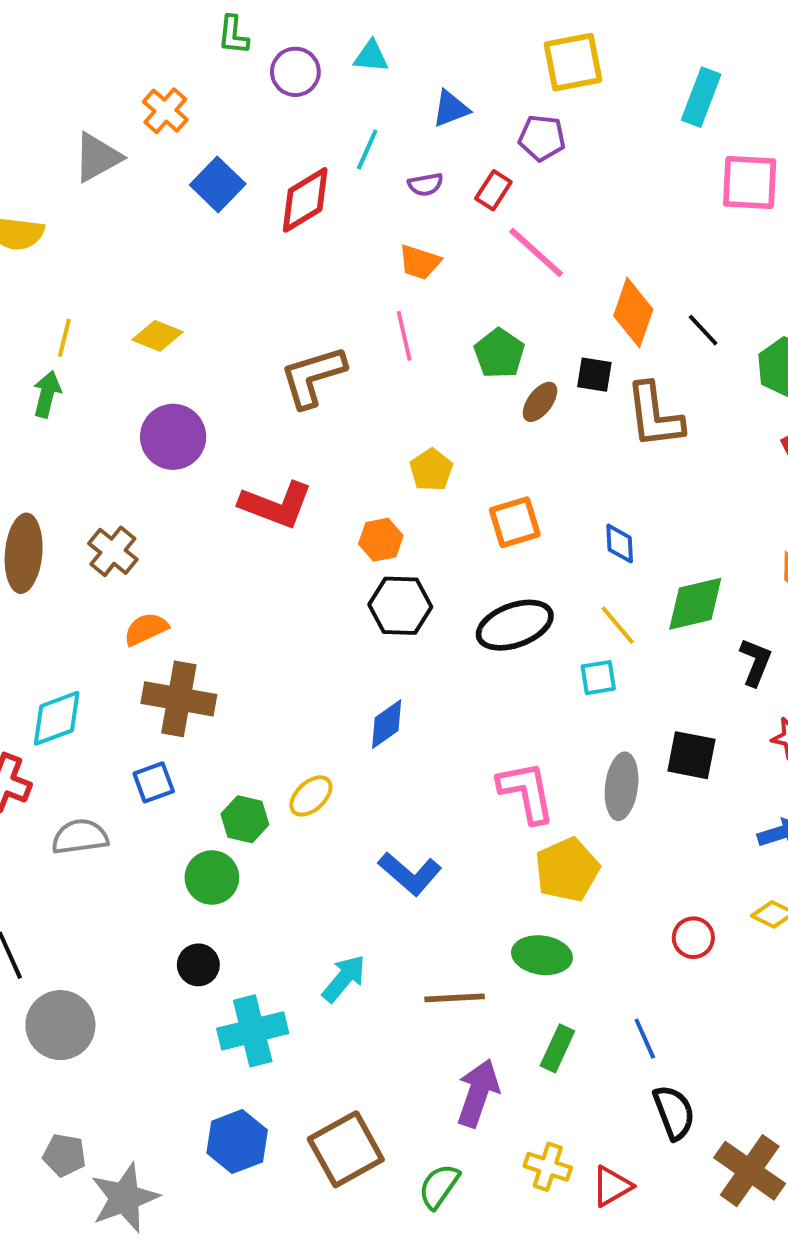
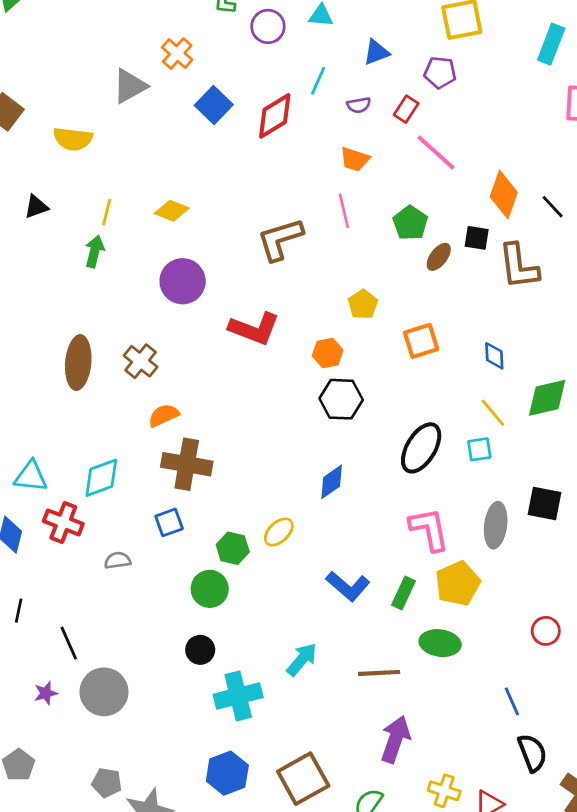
black ellipse: (515, 625) -> (421, 448), moved, turned -39
gray semicircle: (80, 837) -> (118, 560), size x0.7
green rectangle: (557, 1048) -> (403, 593), moved

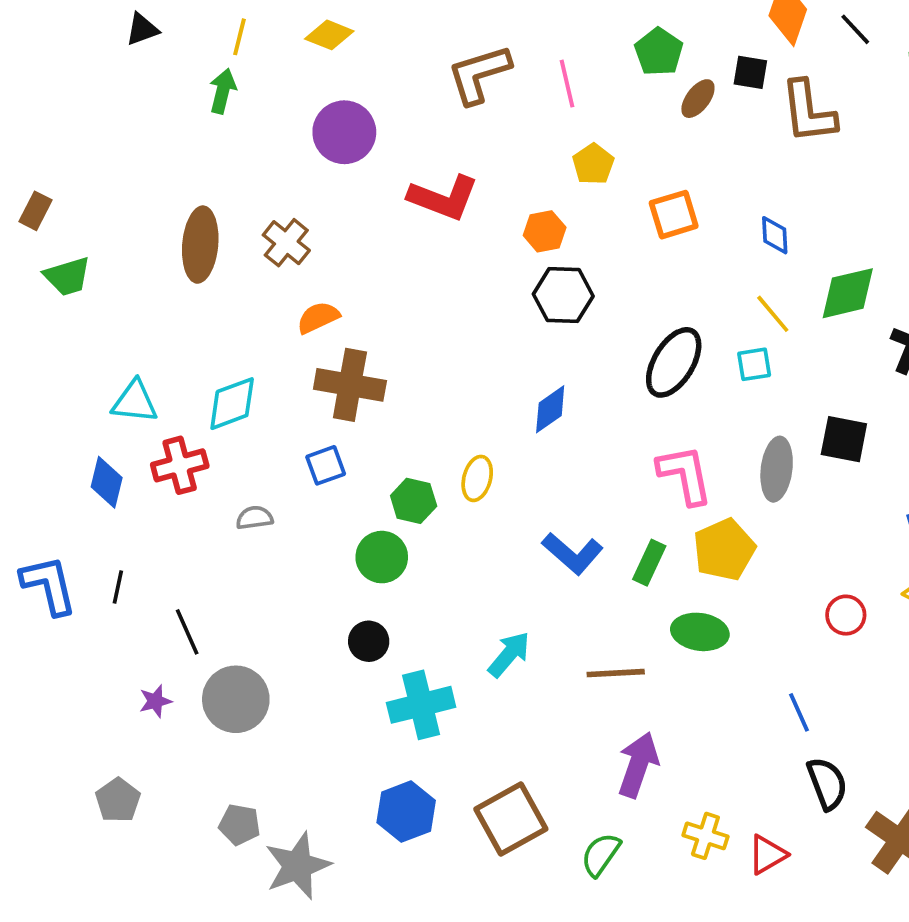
pink line: (344, 211) -> (567, 84), moved
red cross: (63, 522) -> (180, 465), turned -36
yellow ellipse: (279, 532) -> (477, 478), turned -32

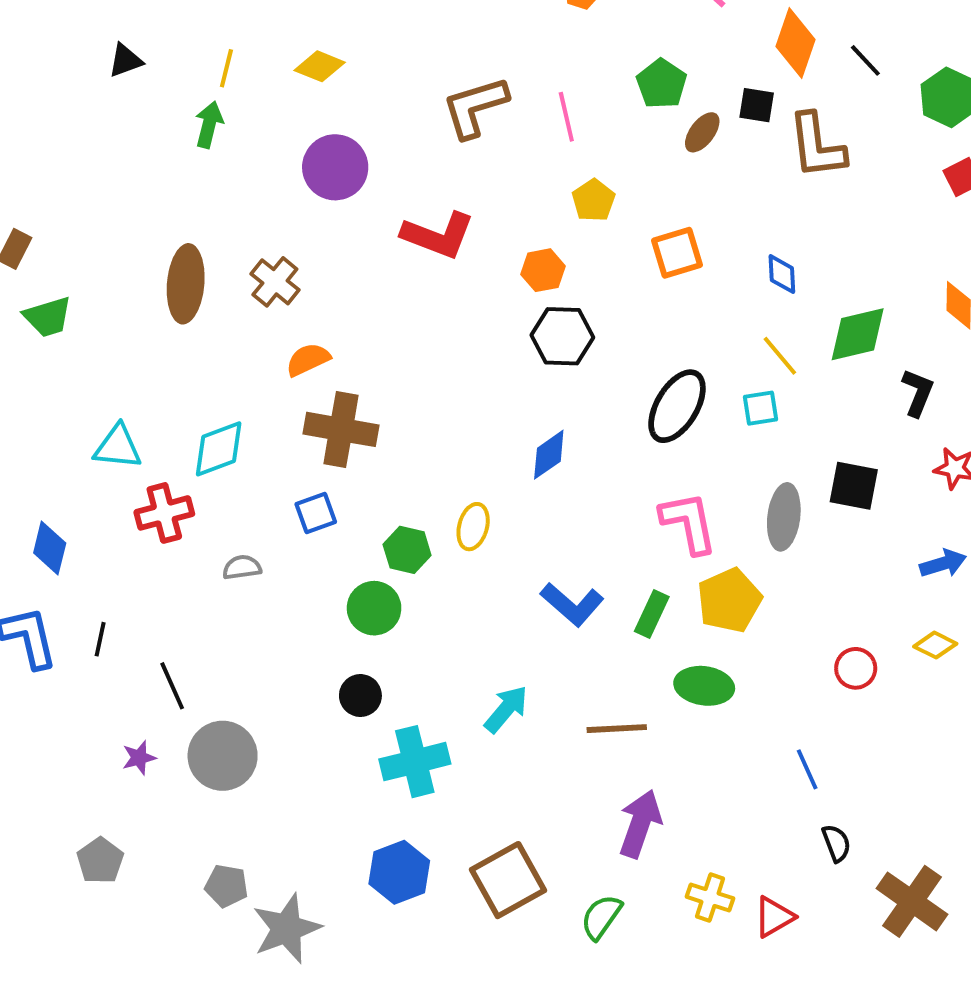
blue diamond: (107, 482) -> (50, 548), moved
black semicircle: (827, 783) -> (836, 843), size x0.7

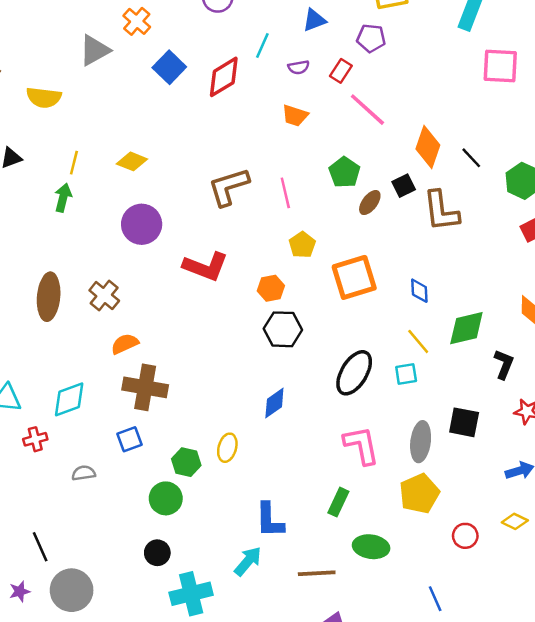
black square: (757, 105) -> (404, 186), turned -35
orange square: (677, 253) -> (354, 277), size x1.4
red cross: (164, 513) -> (35, 439), size x0.7
yellow pentagon: (729, 600) -> (419, 494), moved
blue L-shape: (572, 604) -> (270, 520), moved, turned 48

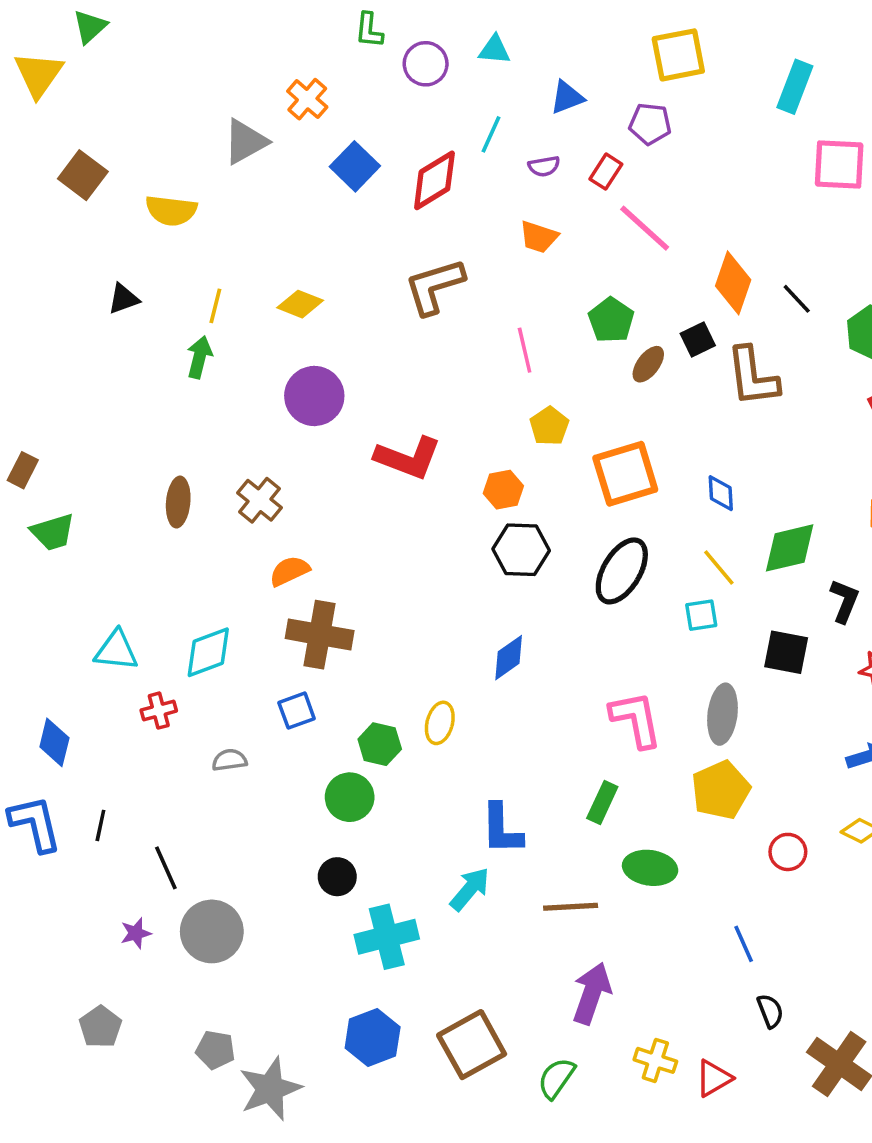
brown L-shape: (229, 187) -> (434, 286), moved
brown ellipse: (49, 297) -> (178, 502), size x0.7
black ellipse: (354, 373) -> (622, 571), moved
black square: (464, 422) -> (786, 652), moved

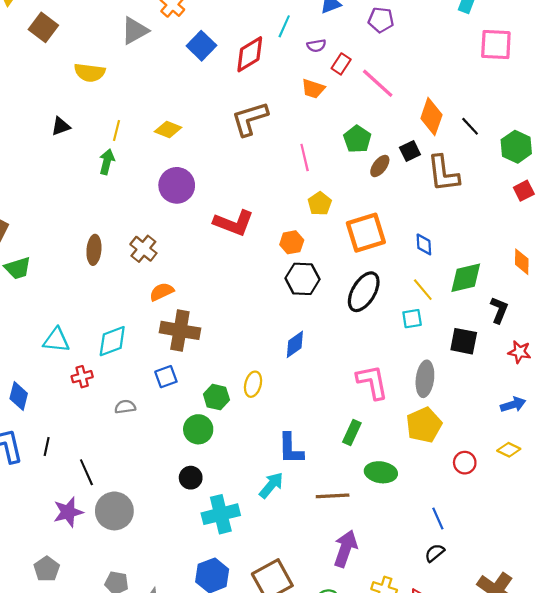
red rectangle: (606, 172) -> (341, 64), moved
brown square: (83, 175) -> (43, 27), moved
purple star: (136, 933) -> (68, 512), size x1.6
black semicircle: (770, 1011) -> (435, 553), moved, turned -108

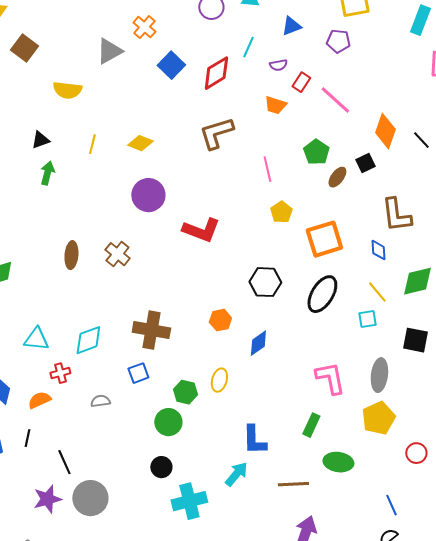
green arrow: (107, 162) -> (47, 173), moved
brown L-shape: (443, 174) -> (396, 215), moved
orange hexagon: (292, 242) -> (220, 320), moved
orange semicircle: (162, 292) -> (39, 400), moved

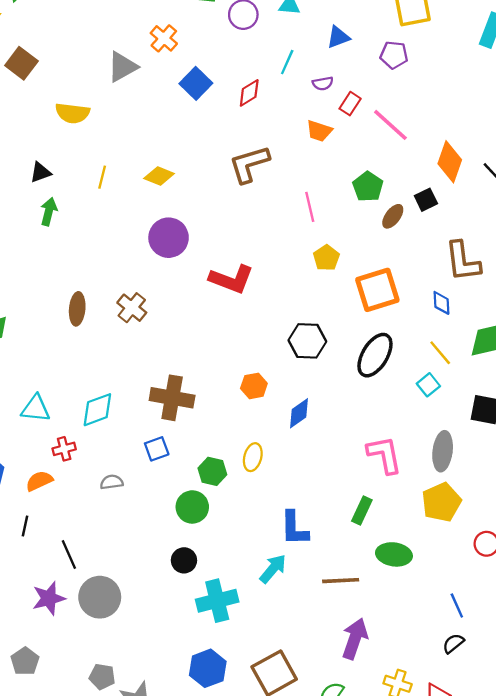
red diamond: (216, 73) -> (249, 93), size x0.7
cyan square: (367, 319) -> (428, 385), turned -30

